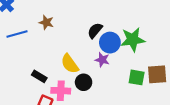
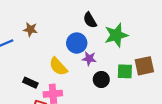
black semicircle: (95, 30) -> (90, 20), moved, turned -63
blue circle: (110, 43) -> (77, 43), moved
black circle: (84, 82) -> (101, 79), moved

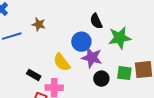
purple star: (89, 59) -> (92, 58), size x1.5

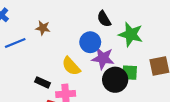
green star: (120, 38) -> (131, 34), turned 30
green square: (124, 73) -> (130, 73), moved
black circle: (101, 79) -> (115, 80), size x1.5

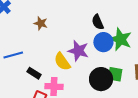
blue circle: (90, 42) -> (103, 42), moved
blue line: (15, 43) -> (13, 55), moved
purple star: (103, 58) -> (78, 51), moved

